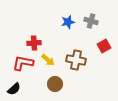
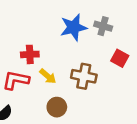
blue star: (68, 22) -> (74, 27), size x1.5
red square: (104, 46) -> (120, 58), turned -32

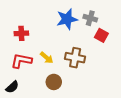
red cross: (30, 54) -> (21, 33), moved
red square: (120, 58) -> (101, 35), moved

